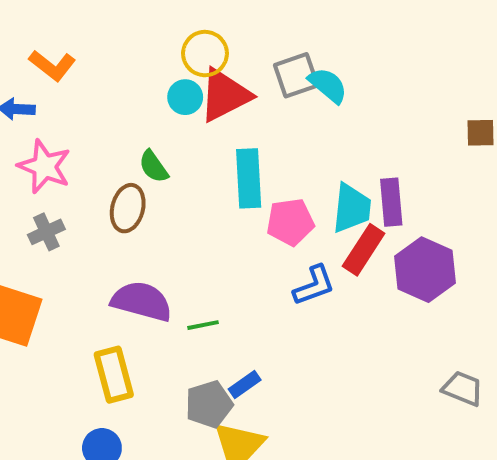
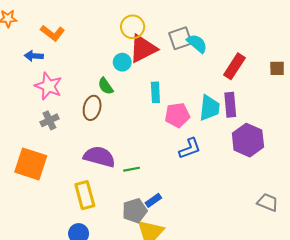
cyan circle: (185, 97) -> (122, 62), moved
cyan rectangle: (249, 178) -> (155, 92), size x0.7
red rectangle: (364, 250) -> (234, 66), moved

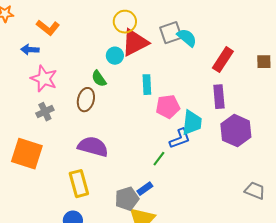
cyan trapezoid: (209, 108) -> (192, 123), moved
green line: (132, 169) -> (159, 159), moved, turned -42

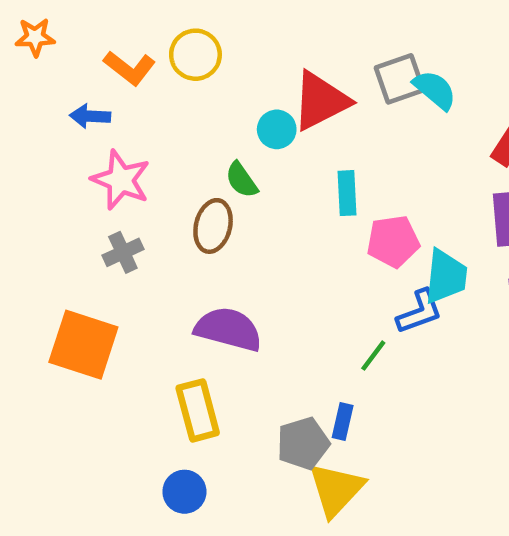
yellow circle: (125, 22) -> (195, 55), moved
blue rectangle: (145, 189) -> (343, 421), turned -42

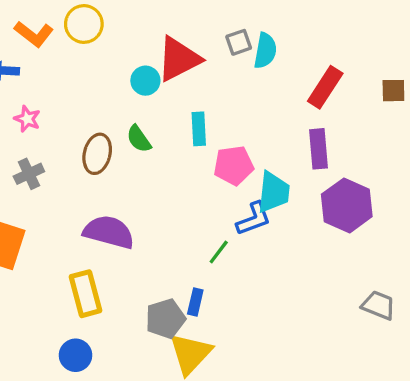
gray square: (400, 79) -> (239, 42), size x0.7
cyan semicircle: (435, 90) -> (265, 51), turned 60
pink star: (121, 180) -> (27, 119), size x0.6
green semicircle: (242, 180) -> (139, 139), moved

